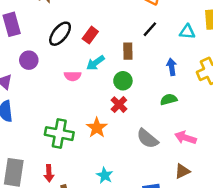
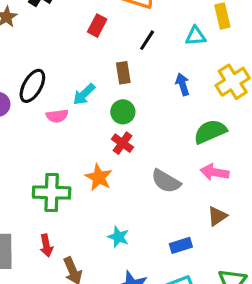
black ellipse: (60, 34) -> (32, 86), moved
red rectangle: (90, 35) -> (97, 26), moved
green semicircle: (169, 99) -> (210, 132), moved, size x1.5

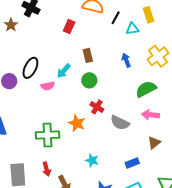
black line: (147, 40) -> (116, 18), moved
red cross: (123, 143) -> (97, 107), moved

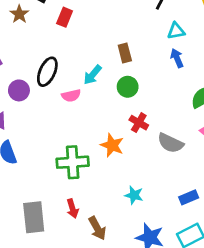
red rectangle: (69, 26) -> (65, 17), moved
cyan triangle: (132, 29) -> (176, 31), moved

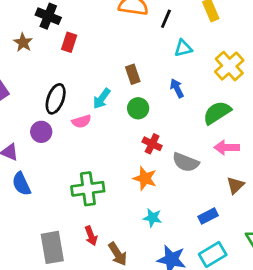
blue arrow: (177, 58) -> (177, 88), moved
purple circle: (19, 90) -> (41, 132), moved
orange star: (112, 145) -> (145, 178), moved

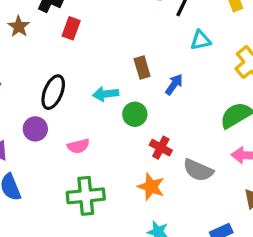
blue arrow: (177, 88) -> (174, 84), moved, turned 60
cyan arrow: (102, 99) -> (106, 94), turned 45
green circle: (138, 108) -> (135, 114), moved
pink semicircle: (81, 121) -> (78, 146), moved

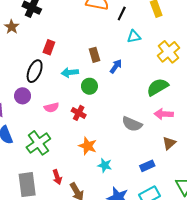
red rectangle: (71, 28) -> (49, 47), moved
red cross: (161, 148) -> (79, 113), moved
orange star: (151, 187) -> (88, 146), moved
green cross: (86, 196) -> (38, 143), moved, turned -30

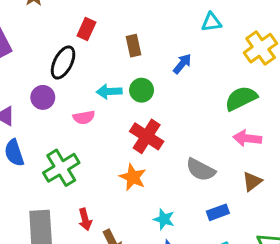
brown rectangle: (94, 55) -> (134, 46), moved
cyan arrow: (70, 72) -> (109, 92), moved
red cross: (79, 113) -> (147, 136), moved, size x1.5
gray semicircle: (132, 124) -> (201, 170), moved
cyan star: (105, 165) -> (164, 219), moved

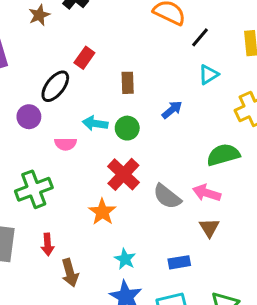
cyan triangle: (211, 22) -> (209, 74), turned -35
pink arrow: (247, 138) -> (207, 193), moved
gray semicircle: (201, 170) -> (167, 196), moved
brown triangle: (252, 181) -> (209, 228), moved, turned -35

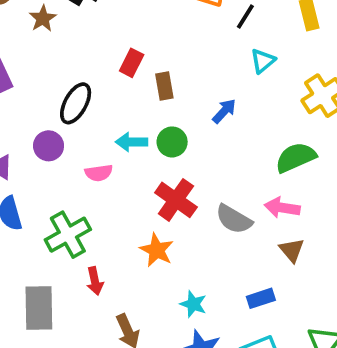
red rectangle: (84, 58) -> (132, 63), moved
red arrow: (48, 244) -> (95, 281), moved

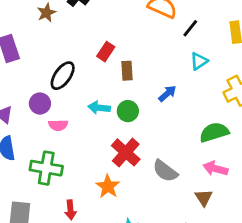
pink semicircle: (99, 173) -> (58, 125), moved
pink arrow: (282, 208) -> (215, 169), moved
green cross: (68, 235) -> (46, 168), turned 32
red arrow: (95, 281) -> (70, 210), moved

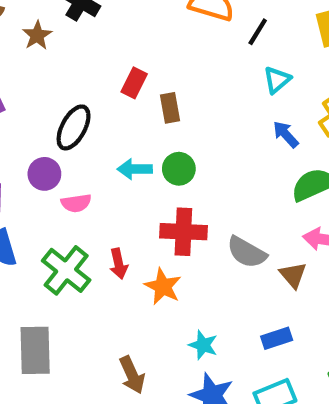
blue arrow: (167, 94) -> (286, 134), moved, turned -84
red cross: (126, 152) -> (183, 232), turned -32
green cross: (46, 168) -> (66, 270), turned 36
brown triangle: (204, 198) -> (293, 275), moved
red arrow: (70, 210) -> (119, 264), moved

